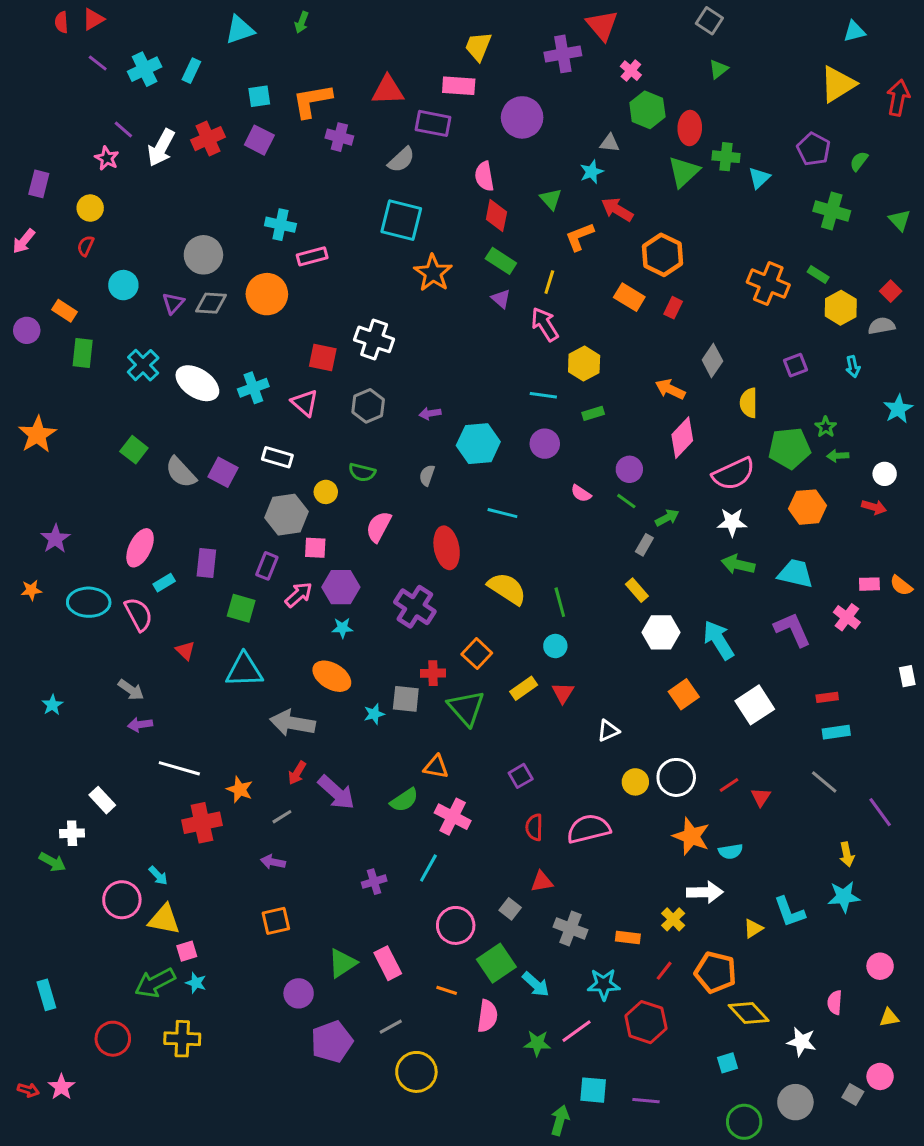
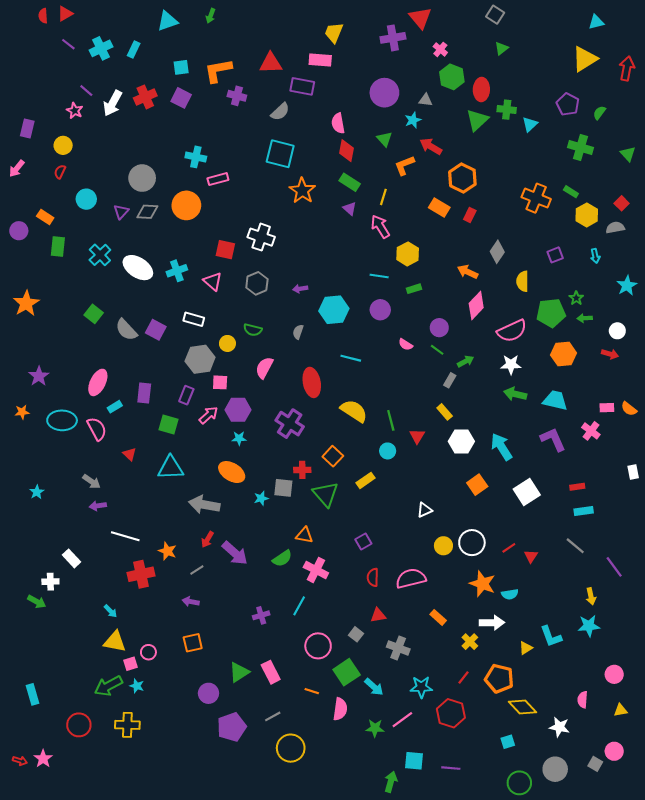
purple circle: (522, 117) -> (384, 93), moved
red triangle: (563, 693) -> (417, 436), moved
pink circle: (122, 900) -> (148, 652), moved, size x0.6
orange rectangle: (628, 937) -> (438, 617), moved, turned 35

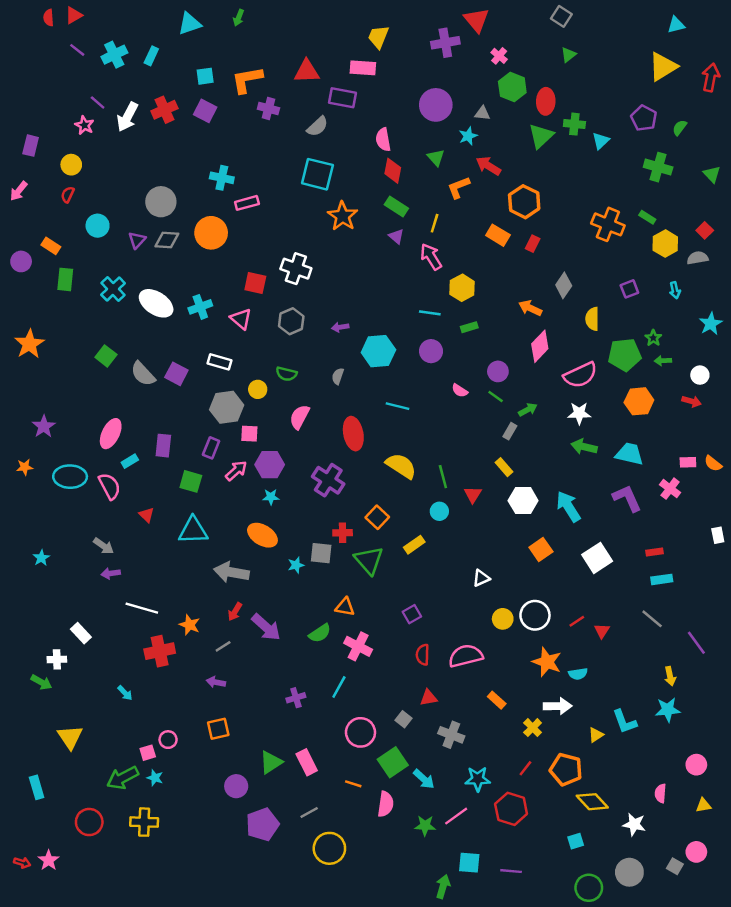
yellow triangle: (115, 642) -> (70, 737), moved, turned 45

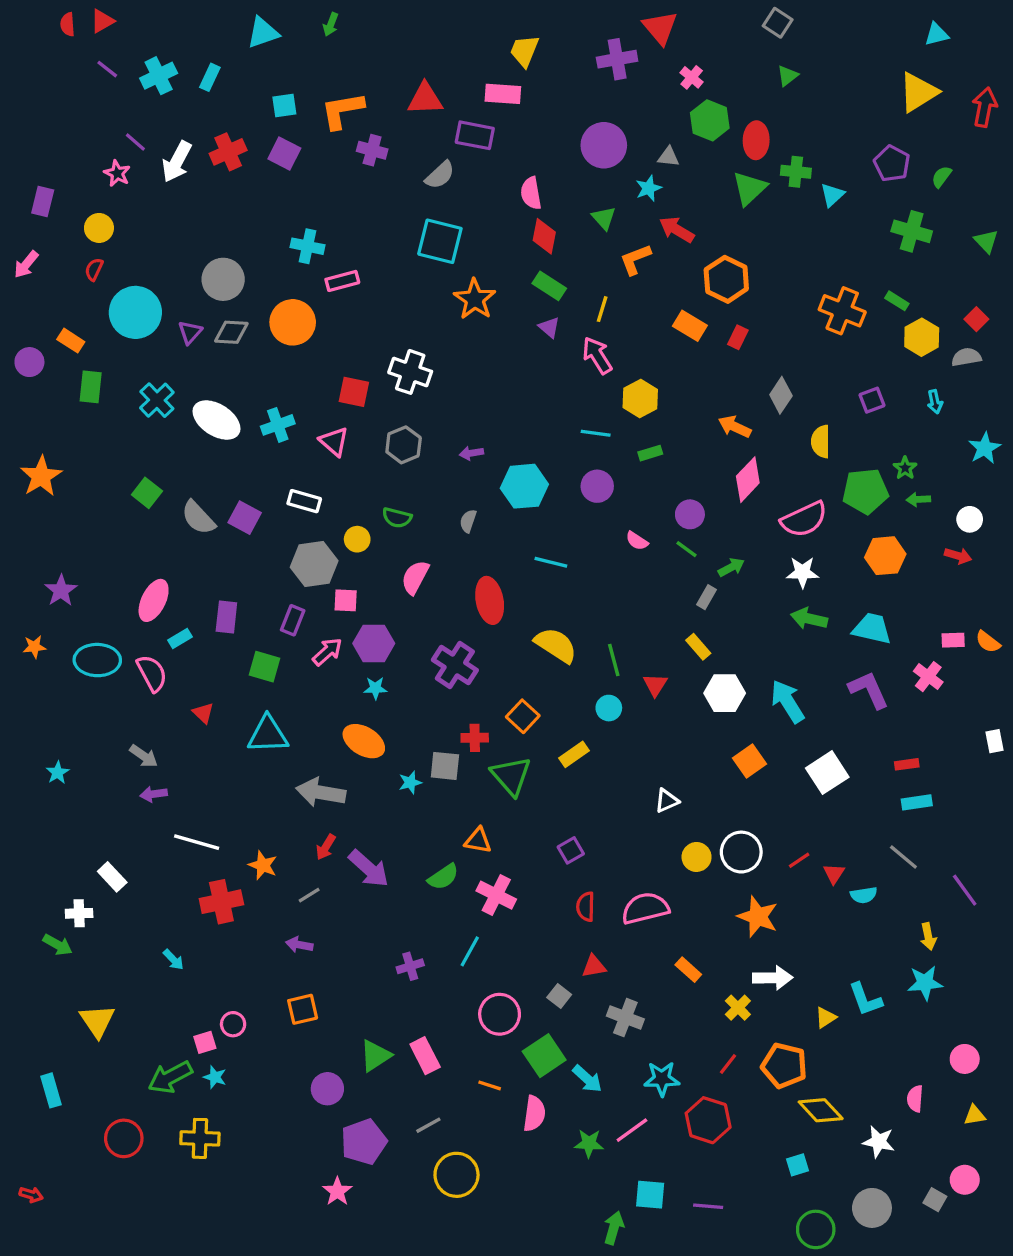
cyan circle: (98, 226) -> (135, 312), size x1.6
cyan semicircle: (578, 674) -> (864, 895), moved
pink star: (49, 860) -> (337, 1191), moved

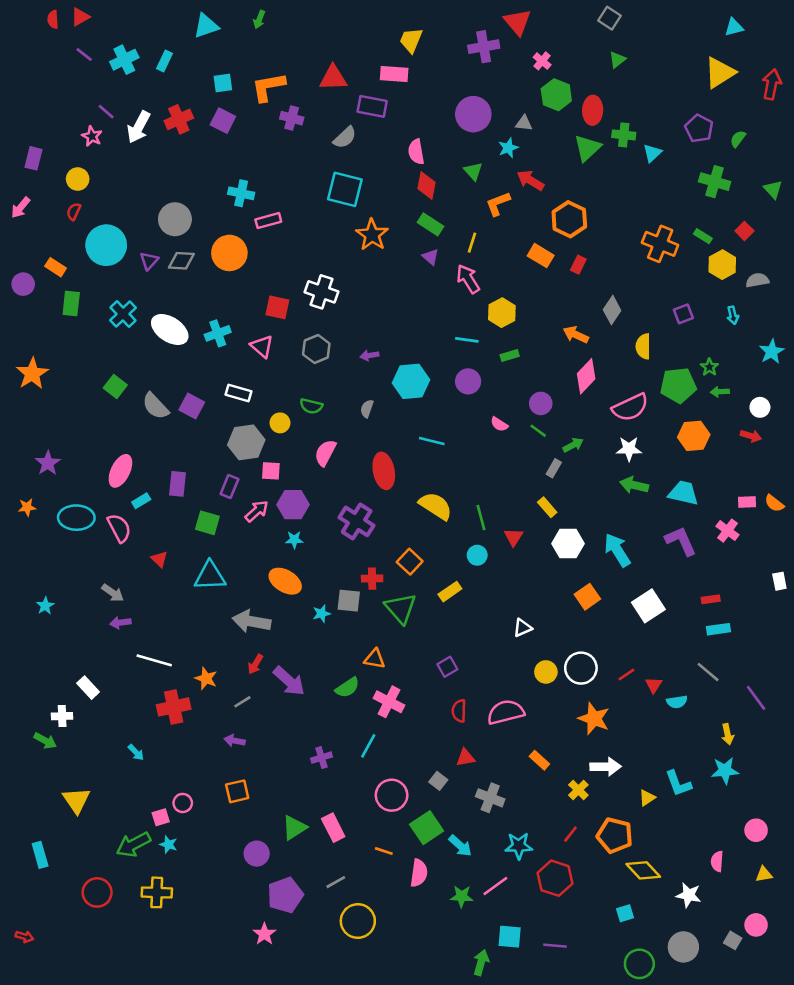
red square: (976, 319) -> (744, 231), moved

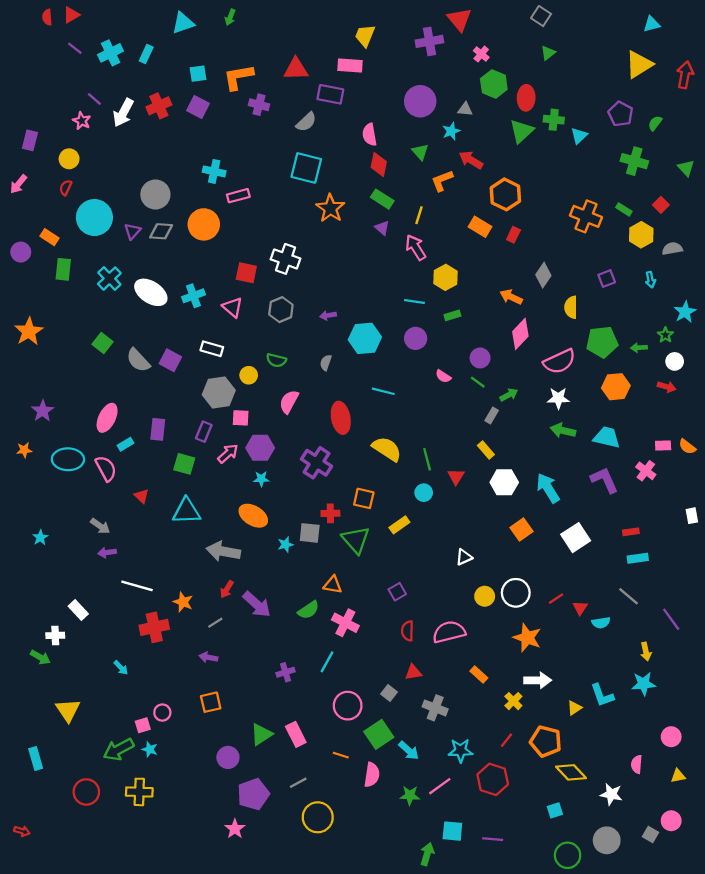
green star: (709, 367) -> (665, 335), moved
orange square: (410, 562) -> (364, 498), turned -30

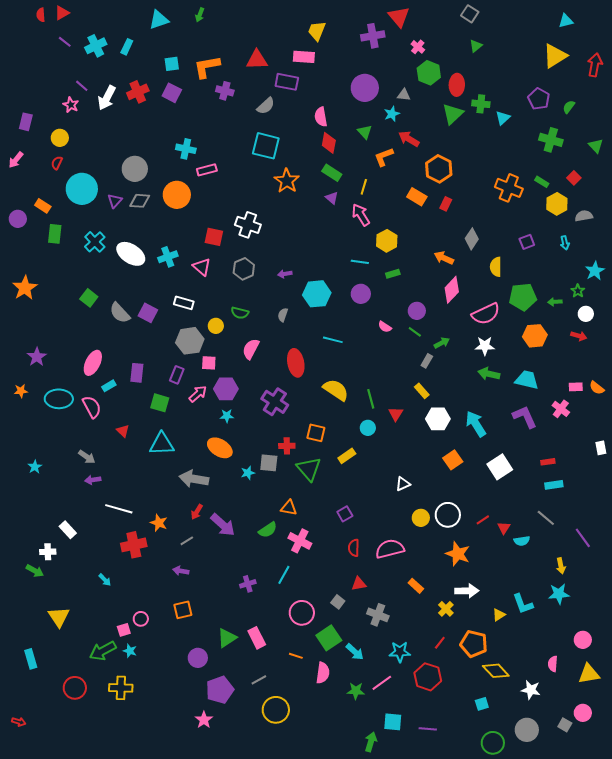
yellow triangle: (678, 776) -> (589, 674), size x1.6

